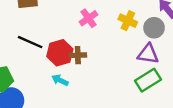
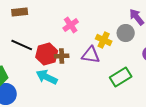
yellow cross: (128, 21) -> (104, 40), moved
purple triangle: (148, 54) -> (91, 55), moved
cyan arrow: (60, 80) -> (47, 77), size x1.5

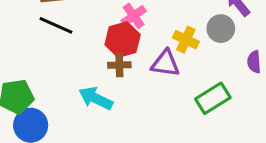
black line: (22, 45) -> (56, 25), moved
red hexagon: (47, 54) -> (123, 40), moved

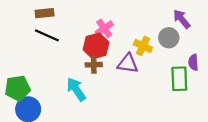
cyan arrow: (96, 98) -> (76, 89), turned 30
green rectangle: (213, 98) -> (179, 79), moved, turned -60

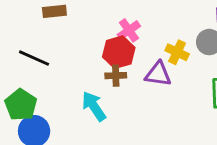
black line: (47, 35) -> (34, 58), moved
green pentagon: (18, 88) -> (21, 105), turned -30

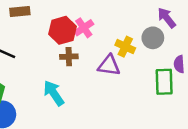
red hexagon: (119, 52) -> (63, 30), moved
brown cross: (116, 76) -> (69, 57), moved

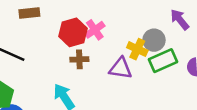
gray circle: (153, 38) -> (154, 40), moved
green rectangle: (164, 82) -> (163, 61), moved, turned 68

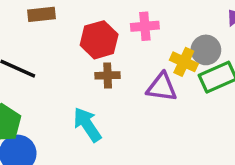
pink cross: (95, 30) -> (145, 26), moved, turned 30

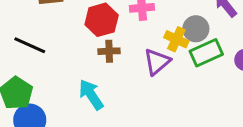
purple triangle: (162, 87) -> (157, 62), turned -48

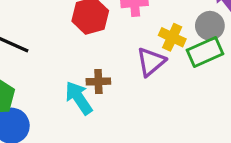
gray circle: (196, 29) -> (210, 26), moved
brown cross: (109, 51) -> (98, 81), moved

